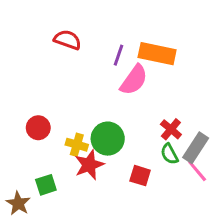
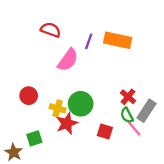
pink semicircle: (134, 80) -> (68, 60), moved
pink line: (197, 171) -> (134, 128), moved

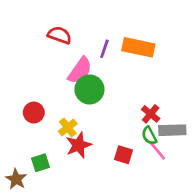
green circle: (81, 104) -> (89, 89), moved
yellow cross: (58, 108) -> (68, 127), turned 35
gray rectangle: (146, 111) -> (172, 130), turned 55

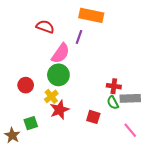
orange rectangle: (138, 47) -> (91, 15), moved
green circle: (89, 89) -> (58, 75), moved
red cross: (151, 114) -> (114, 86), turned -32
pink line: (157, 151) -> (130, 130), moved

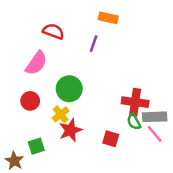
orange rectangle: (91, 15) -> (108, 18), size x0.7
pink semicircle: (61, 53) -> (36, 63), moved
red cross: (114, 86) -> (135, 102), size x1.5
pink line: (130, 130) -> (155, 134), moved

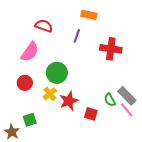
red cross: (135, 102) -> (111, 49), moved
gray rectangle: (155, 117) -> (127, 96), turned 48
red star: (70, 130) -> (69, 101), moved

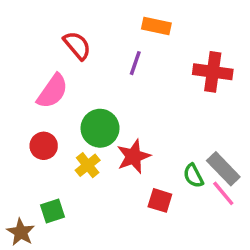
red semicircle: (44, 26) -> (77, 45), turned 30
red cross: (111, 49) -> (213, 72), moved
red star: (69, 101) -> (133, 156), moved

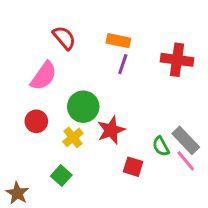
orange rectangle: (156, 26) -> (118, 41), moved
purple line: (135, 63) -> (123, 64), moved
green square: (52, 211) -> (61, 176), moved, turned -30

